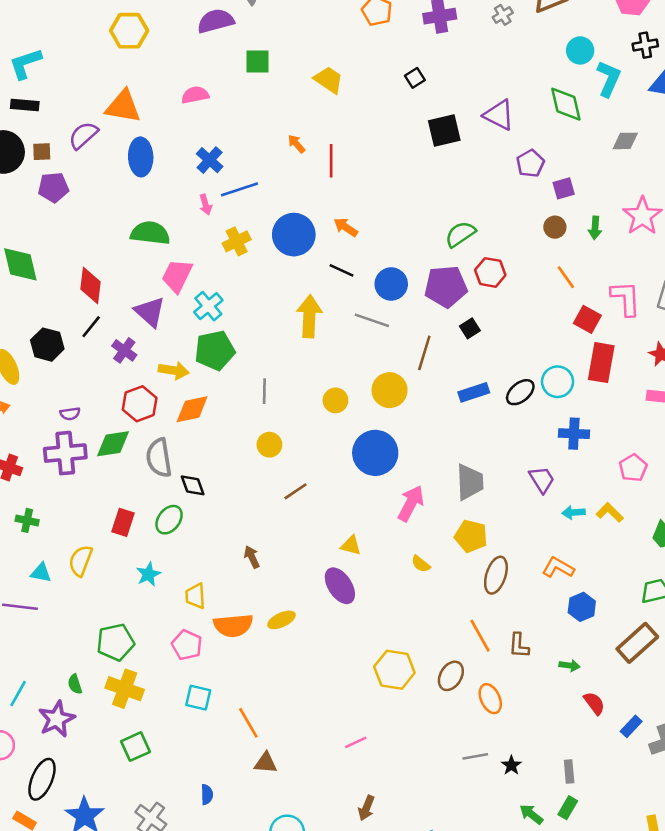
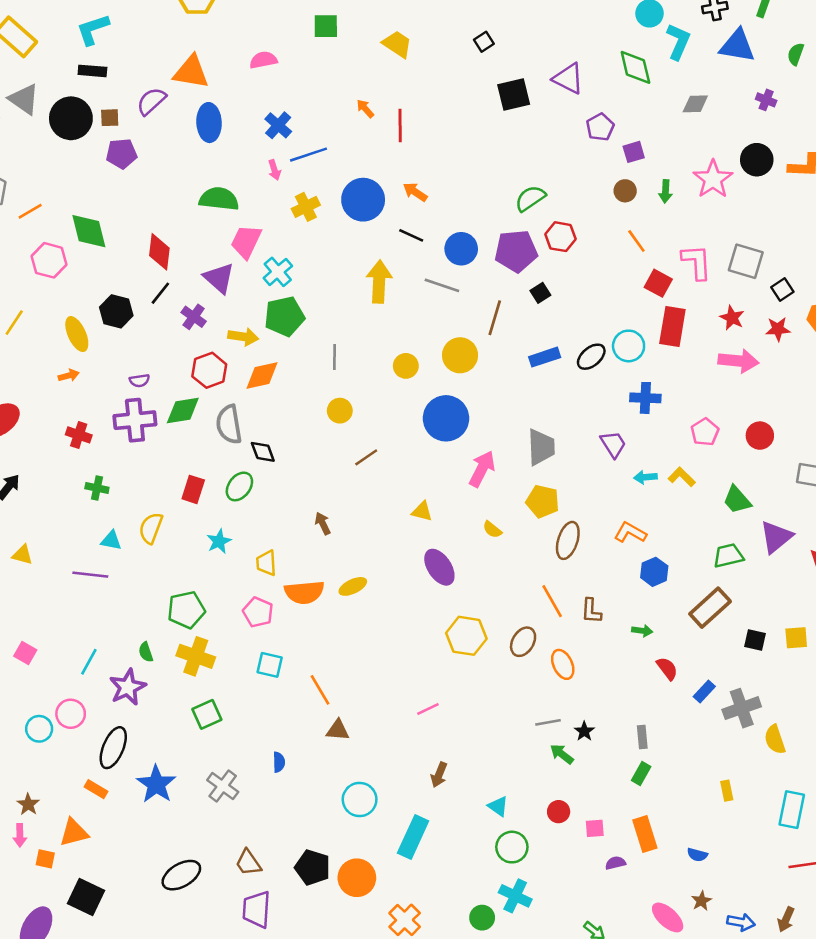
purple ellipse: (340, 586) -> (439, 567), moved
green arrow: (531, 814) -> (562, 754), moved

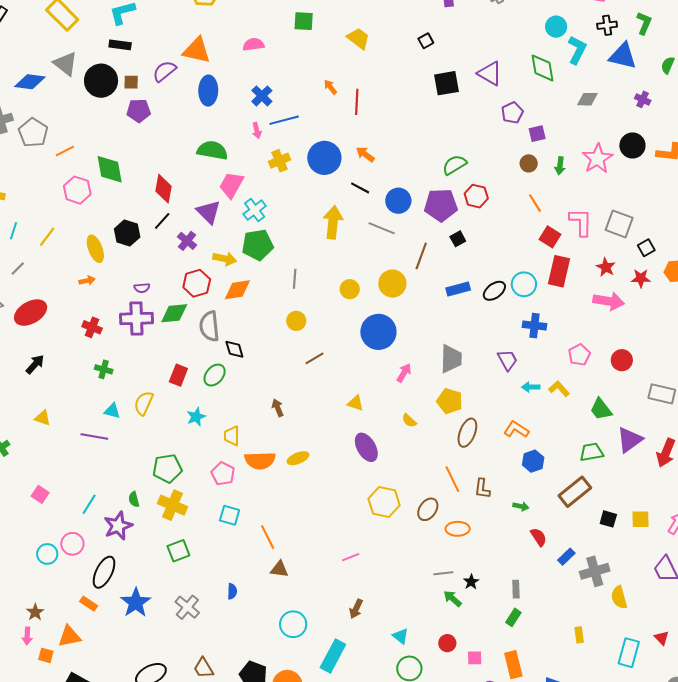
pink arrow: (482, 469) -> (404, 373), size x0.7
orange ellipse: (563, 664) -> (458, 529), turned -70

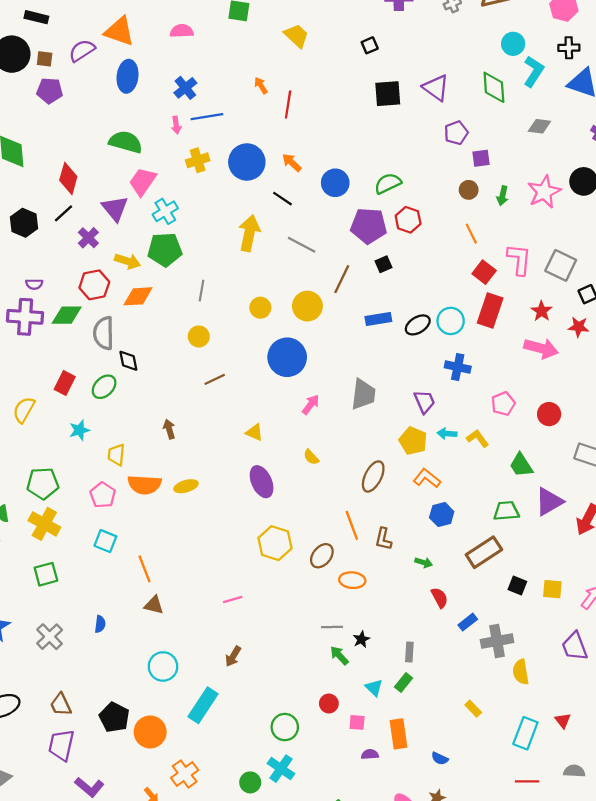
blue circle: (398, 201) -> (335, 183), moved
yellow pentagon: (450, 401) -> (413, 441), moved
yellow rectangle: (579, 635) -> (473, 709), turned -42
cyan triangle: (401, 636) -> (374, 688), moved

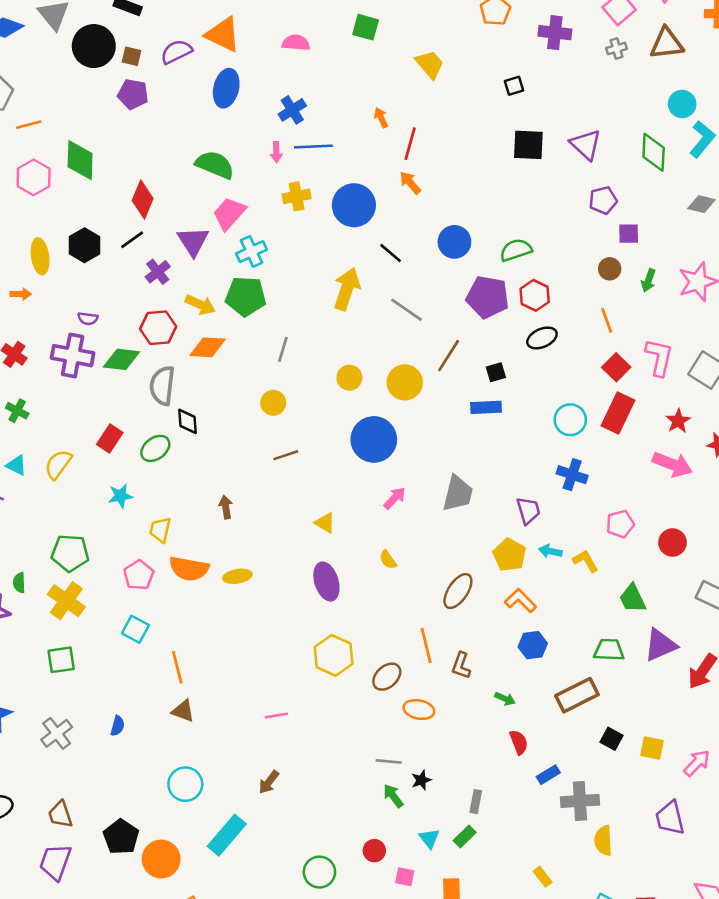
orange arrow: (292, 163) -> (410, 183), moved
black square: (383, 264) -> (496, 372), moved
black ellipse: (418, 325) -> (542, 338), moved

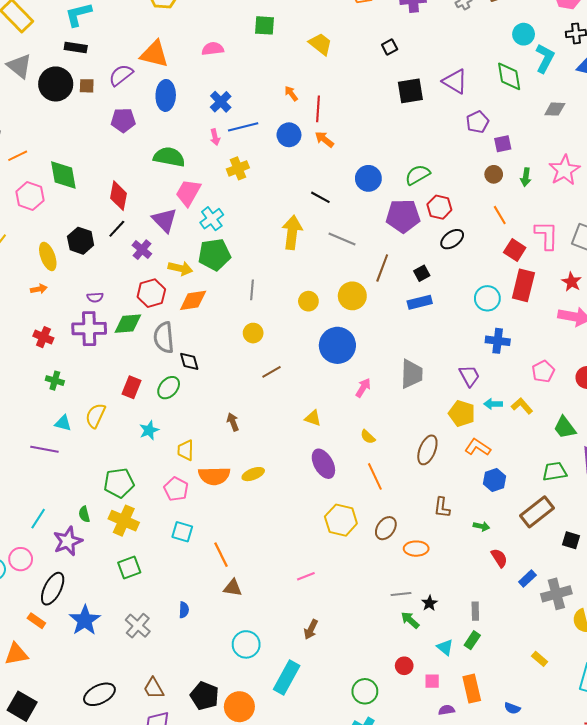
purple pentagon: (133, 94) -> (123, 120), moved
blue circle: (354, 205) -> (289, 135), moved, size x0.7
orange line: (426, 645) -> (375, 476), moved

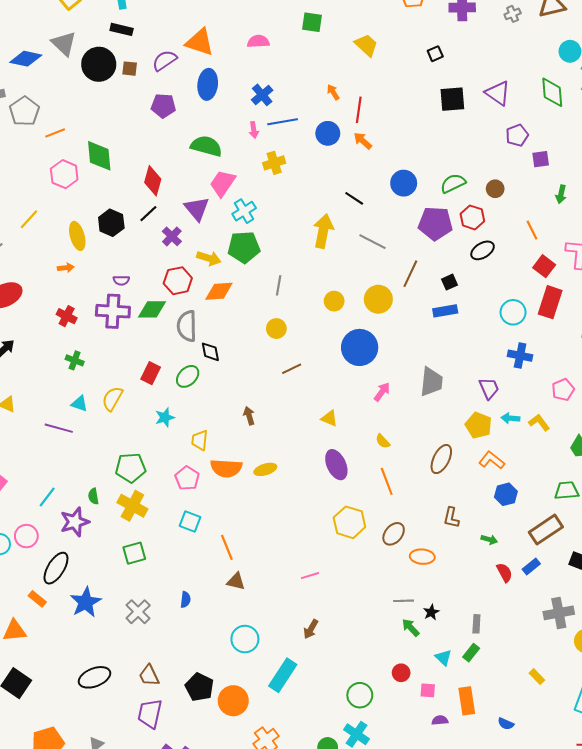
brown circle: (494, 174) -> (495, 189), moved
blue rectangle: (527, 578) -> (531, 566), moved

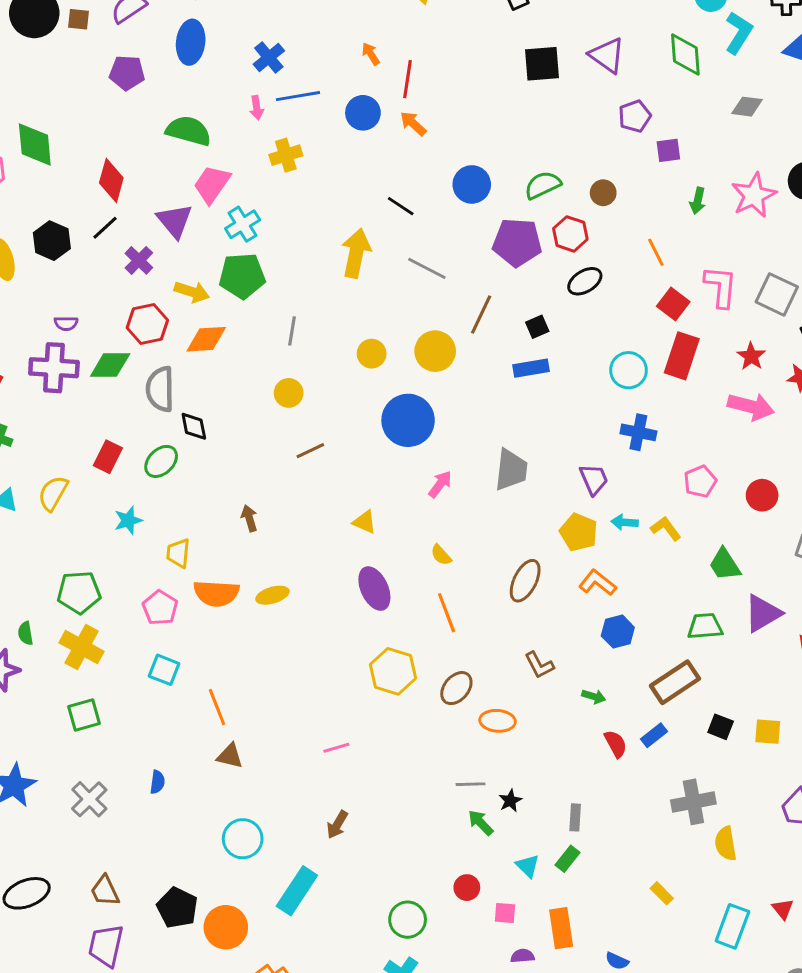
brown L-shape: (451, 518) -> (539, 665), turned -40

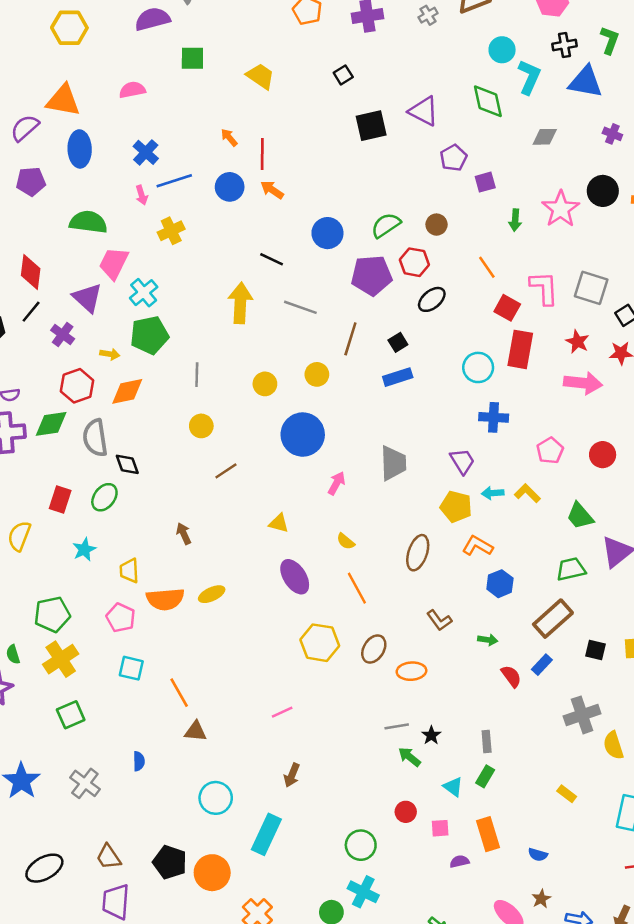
yellow arrow: (192, 292) -> (110, 354), size x0.7
yellow circle: (435, 351) -> (317, 374), size x0.7
yellow cross: (82, 647) -> (61, 659), turned 36

